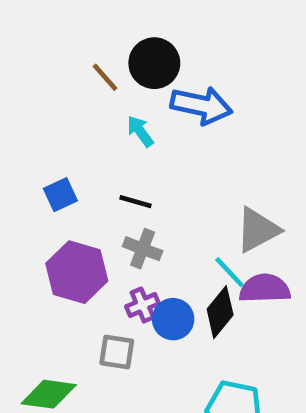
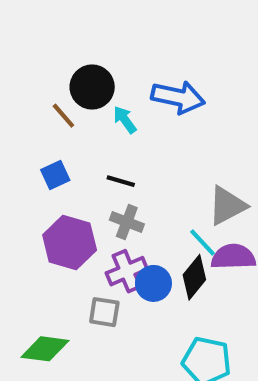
black circle: (154, 63) -> (92, 87), moved
brown line: (105, 77) -> (63, 116), moved
purple cross: (143, 305) -> (127, 271), size x1.4

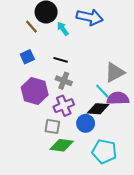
black diamond: (194, 277) -> (98, 109), turned 55
blue circle: (153, 283) -> (86, 123), moved
green diamond: (45, 349) -> (62, 145), moved

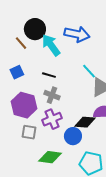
cyan arrow: (63, 29) -> (51, 45), size x1.6
cyan line: (102, 91) -> (89, 71), moved
gray square: (52, 126) -> (29, 132), moved

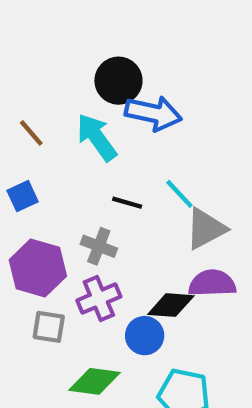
black circle: (35, 29) -> (118, 81), moved
black line: (49, 75) -> (127, 203), moved

